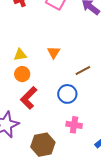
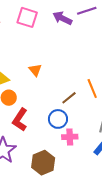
brown line: (83, 70) -> (69, 98), moved
blue circle: (67, 94) -> (58, 119), moved

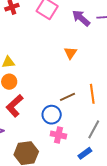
orange triangle: (35, 70) -> (70, 53), moved

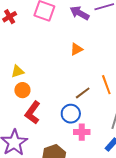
orange triangle: (70, 53) -> (76, 49), turned 40

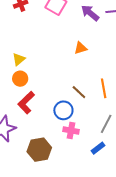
yellow triangle: (17, 71) -> (19, 59), turned -32
brown line: (83, 93) -> (79, 92), turned 70

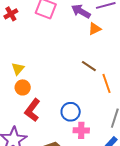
orange triangle: (81, 48) -> (95, 29), moved
brown line: (79, 92) -> (89, 66), moved

